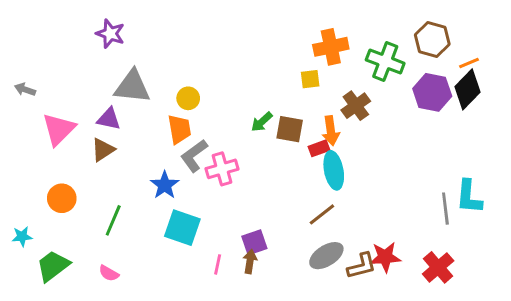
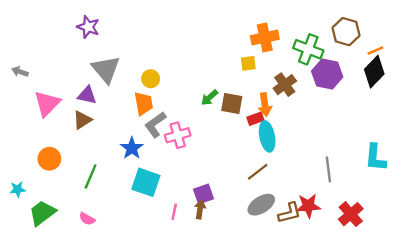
gray triangle: (132, 87) -> (106, 69), turned 44
purple hexagon: (432, 92) -> (327, 74), moved
gray line: (445, 209) -> (328, 169), moved

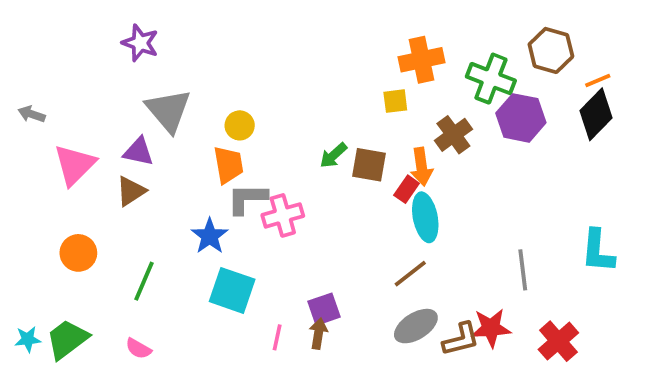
red rectangle: (255, 119) -> (407, 189), turned -35
gray L-shape: (155, 125) -> (247, 199), turned 36
cyan star: (18, 189) -> (28, 339), moved

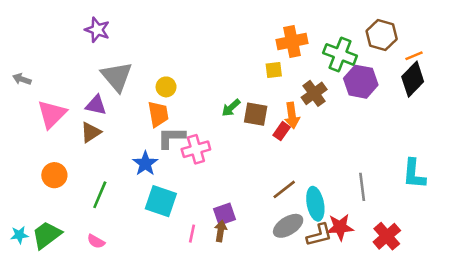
cyan ellipse: (425, 217) -> (315, 204), moved

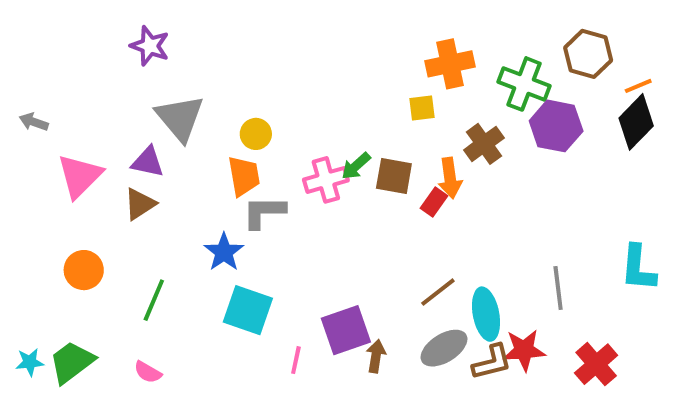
pink cross: (196, 149) -> (326, 180), moved
purple square: (224, 214) -> (346, 330), size x1.4
brown arrow: (221, 231) -> (376, 356), moved

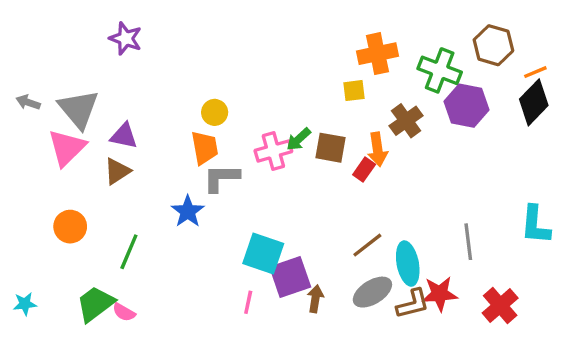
gray triangle: (180, 118) -> (79, 109), moved
cyan square: (248, 310) -> (263, 253), moved
green trapezoid: (72, 362) -> (95, 304), moved

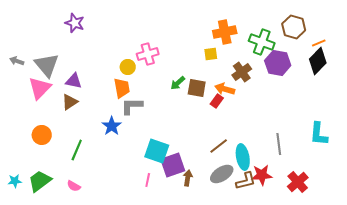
orange arrow: (378, 149) -> (225, 89), turned 114
pink cross: (273, 151) -> (148, 54), moved
green trapezoid: (95, 304) -> (40, 181), moved

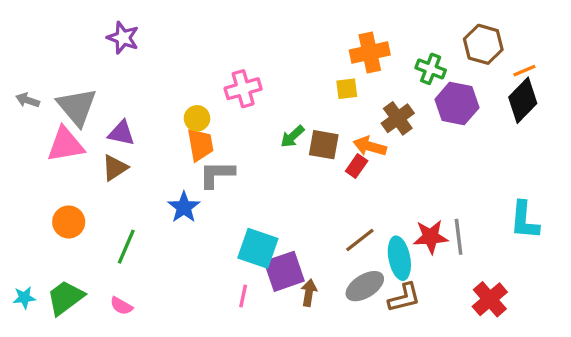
green cross: (262, 42) -> (431, 69), size x0.7
yellow circle: (128, 67) -> (197, 118), moved
pink triangle: (40, 88) -> (65, 145), turned 35
red star: (262, 175) -> (431, 237), moved

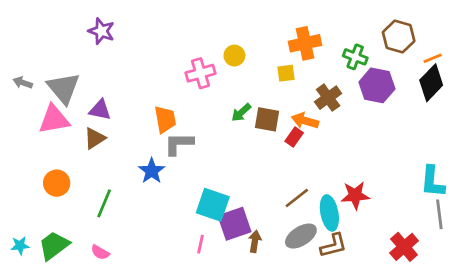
yellow circle: (197, 118) -> (234, 56), moved
gray line: (459, 237) -> (439, 214), moved

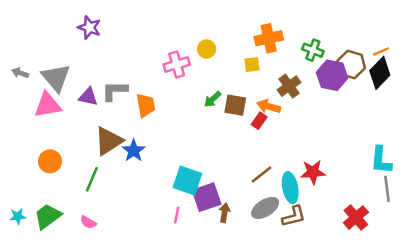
brown hexagon: (399, 37) -> (351, 65), moved
brown triangle: (95, 138) -> (109, 141), moved, size x1.5
gray L-shape: (179, 144) -> (115, 91), moved

